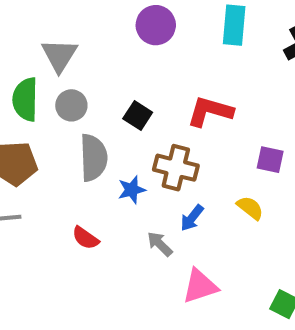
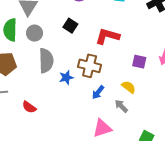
black square: (138, 115) -> (70, 26), moved
red semicircle: (85, 238) -> (29, 107), moved
gray arrow: (160, 244) -> (121, 106), moved

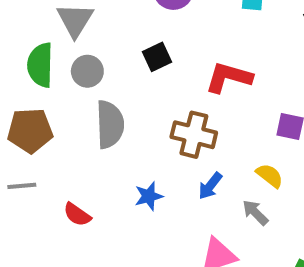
black square: (70, 26) -> (157, 57), turned 32
blue star: (66, 77) -> (149, 196), moved

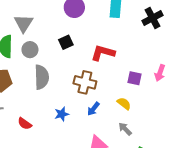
gray arrow: (255, 212) -> (125, 129), moved

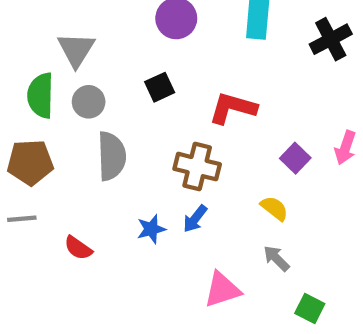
purple square: (135, 78) -> (295, 158), turned 32
blue arrow: (93, 109) -> (195, 219), moved

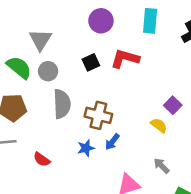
green semicircle: (41, 96) -> (19, 67), turned 128
red L-shape: (233, 108) -> (125, 59), moved
brown cross: (197, 167) -> (98, 115), moved
yellow semicircle: (274, 208) -> (159, 125), moved

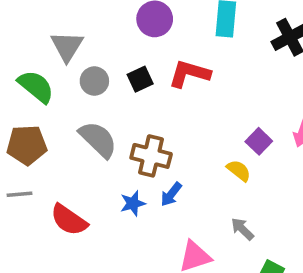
gray circle: (48, 71) -> (94, 81), moved
gray semicircle: (62, 104) -> (98, 139), turned -44
red semicircle: (42, 159) -> (69, 220), size x1.5

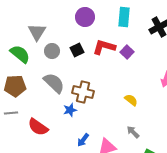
purple square: (259, 141) -> (127, 52), moved
blue arrow: (171, 194) -> (83, 140), moved
blue star: (133, 203) -> (70, 110), moved

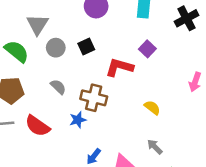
red L-shape: (104, 47) -> (119, 67), moved
gray semicircle: (54, 83) -> (58, 87), size x0.6
red semicircle: (38, 127) -> (37, 126), moved

